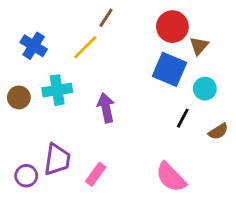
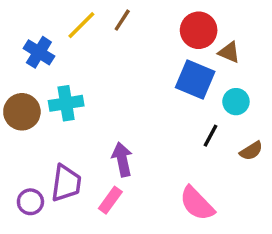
brown triangle: (199, 46) -> (229, 52), turned -48
yellow line: (85, 47) -> (81, 25), moved
brown circle: (19, 97) -> (22, 112), size x1.4
purple arrow: (106, 108) -> (122, 159), moved

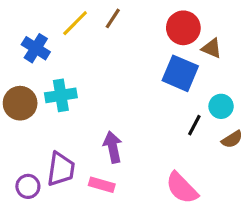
cyan circle: (236, 102) -> (221, 106), moved
pink rectangle: (110, 200) -> (102, 185), turned 70

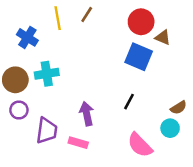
yellow line: (75, 23) -> (58, 18), turned -55
cyan circle: (221, 106) -> (170, 128), moved
black line: (194, 125) -> (129, 102), moved
purple circle: (28, 186) -> (19, 110), moved

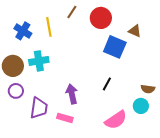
yellow line: (58, 18) -> (49, 27), moved
red circle: (141, 22) -> (101, 18), moved
brown semicircle: (179, 108) -> (148, 89), turned 40
pink semicircle: (140, 145) -> (116, 120), turned -80

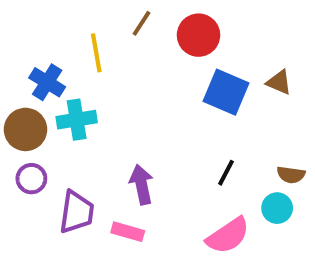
blue cross: (23, 31) -> (47, 82), moved
brown triangle: (135, 31) -> (279, 82), moved
black line: (107, 84) -> (226, 173), moved

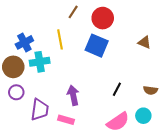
yellow line: (96, 53) -> (60, 39), moved
blue cross: (47, 82) -> (24, 42), turned 30
blue square: (226, 92) -> (97, 46), moved
cyan circle: (277, 208) -> (143, 116), moved

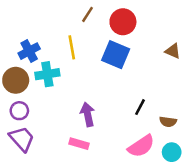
brown semicircle: (150, 90) -> (168, 122), moved
purple trapezoid: (40, 110) -> (22, 139), moved, turned -50
cyan circle: (143, 116) -> (172, 152), moved

